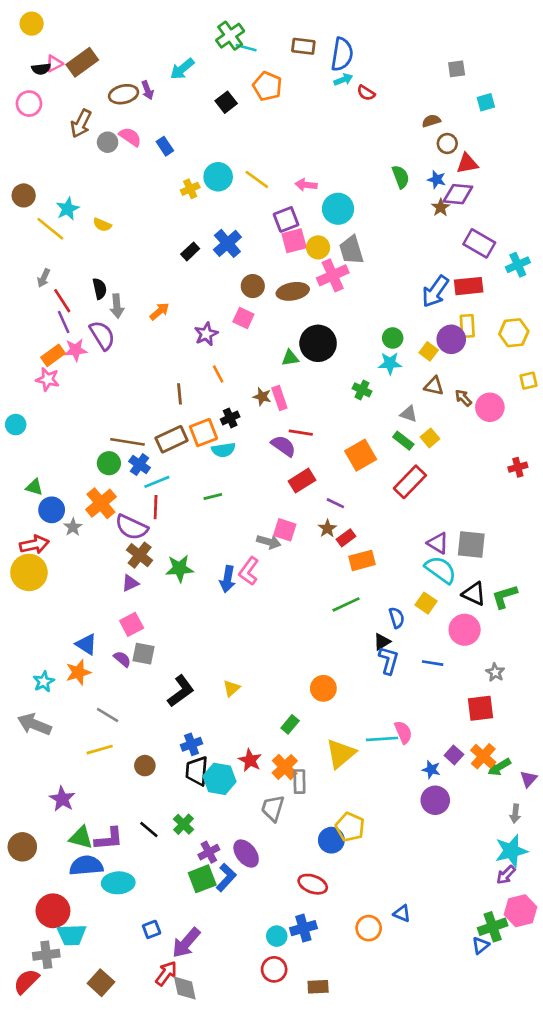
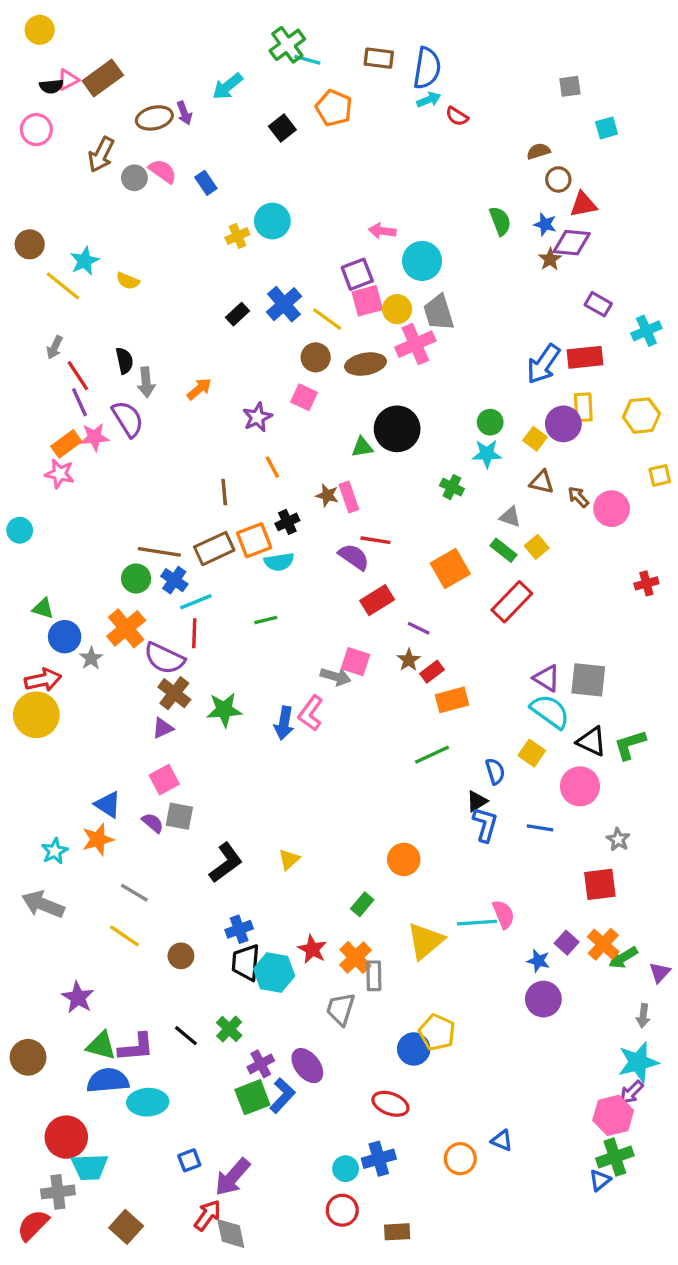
yellow line: (257, 179) -> (327, 319), moved
purple rectangle: (479, 243) -> (598, 304), size x0.7
yellow line: (100, 750) -> (124, 936), turned 50
pink hexagon: (521, 911) -> (613, 1115), moved

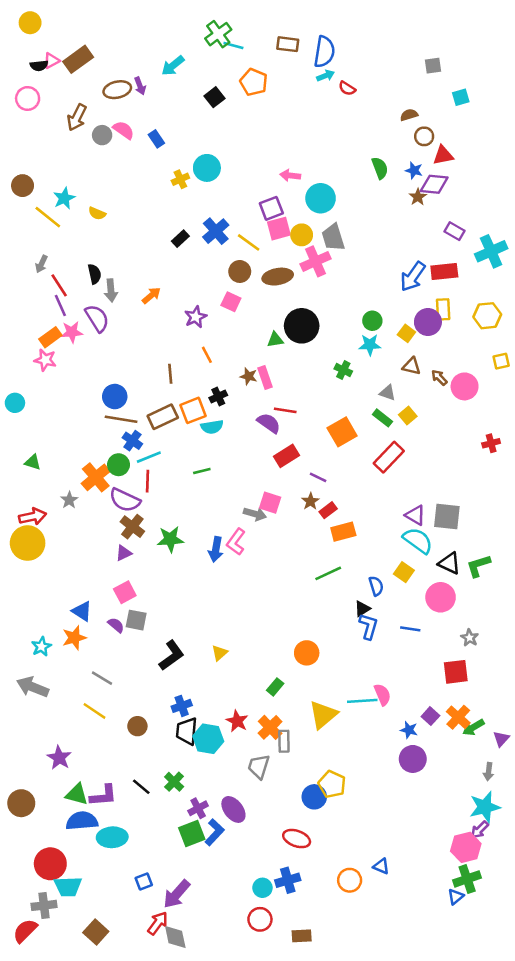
cyan cross: (646, 331) -> (491, 251), size x1.4
green circle: (136, 578) -> (119, 465), moved
blue circle: (65, 637) -> (115, 397), moved

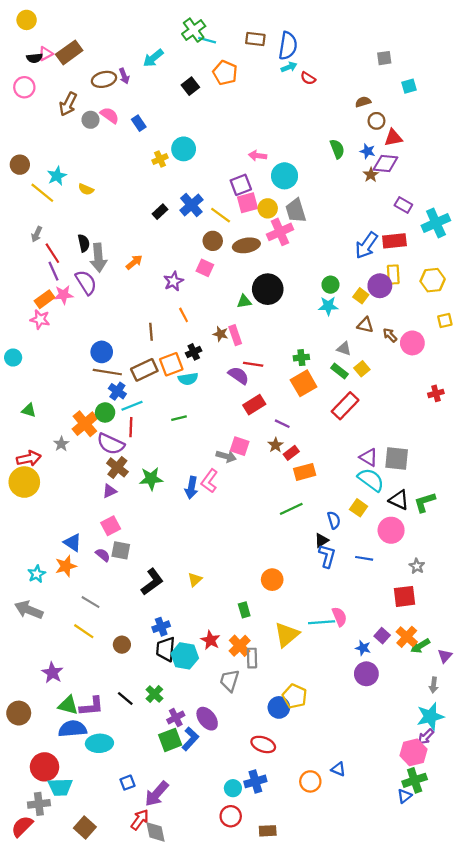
gray arrow: (111, 290) -> (98, 258), size x1.4
green cross: (343, 370) -> (301, 358), moved, turned -32
green rectangle: (275, 687) -> (244, 610), turned -56

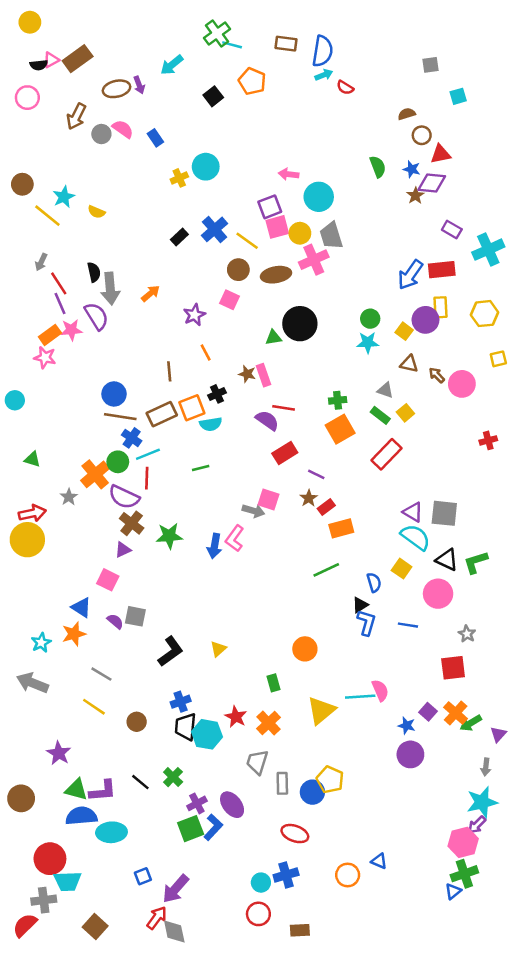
pink square: (111, 526) -> (108, 580), moved, turned -36
gray rectangle: (252, 658) -> (282, 783), moved

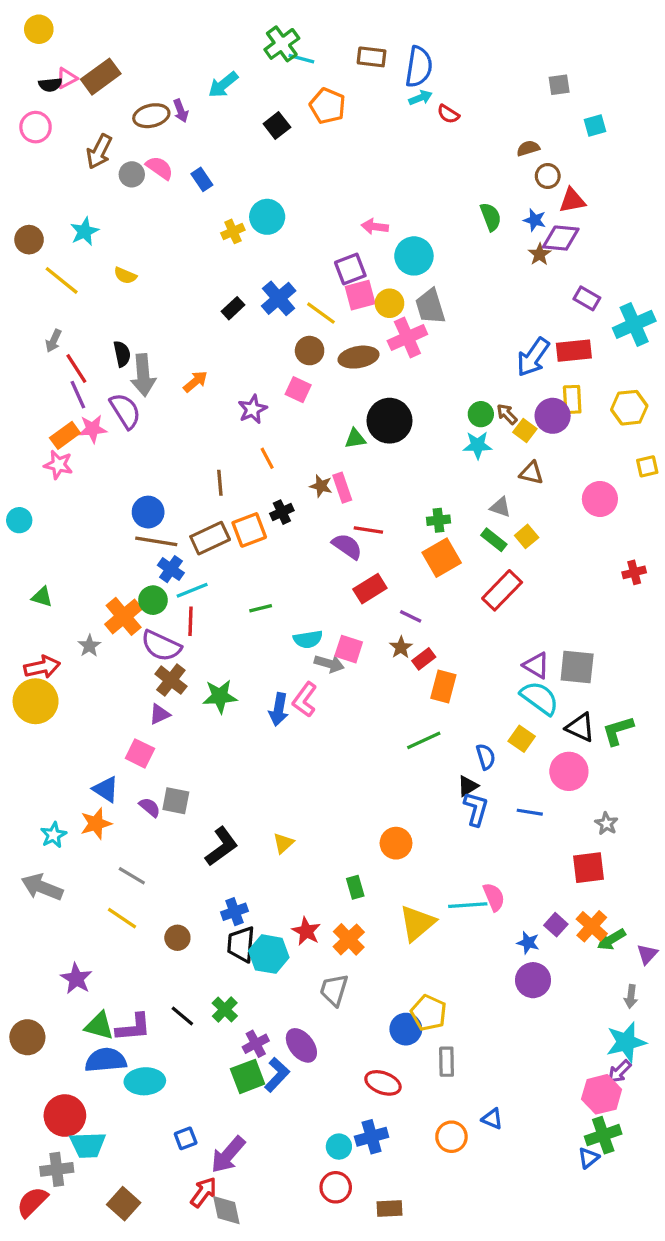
cyan star: (64, 197) -> (84, 231), moved
brown arrow: (437, 375) -> (507, 414), moved
cyan semicircle: (211, 424) -> (308, 639), moved
orange rectangle: (341, 528) -> (443, 687), turned -60
gray rectangle: (282, 783) -> (447, 1062), moved

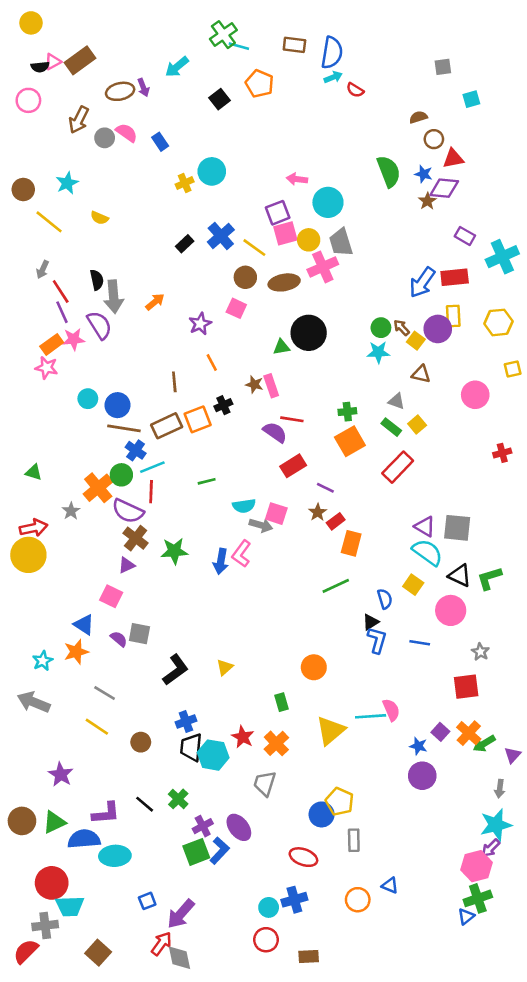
green semicircle: (491, 217) -> (389, 171), size x1.4
cyan circle: (19, 520) -> (88, 399), moved
green triangle: (99, 1026) -> (54, 822), moved, turned -40

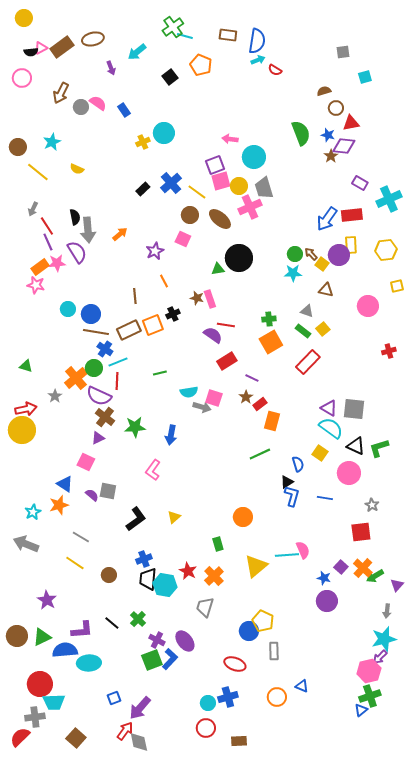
brown ellipse: (120, 91) -> (93, 39), moved
brown ellipse: (284, 282) -> (220, 219), turned 50
pink L-shape: (241, 554) -> (153, 470), moved
purple cross: (203, 826) -> (157, 640), turned -35

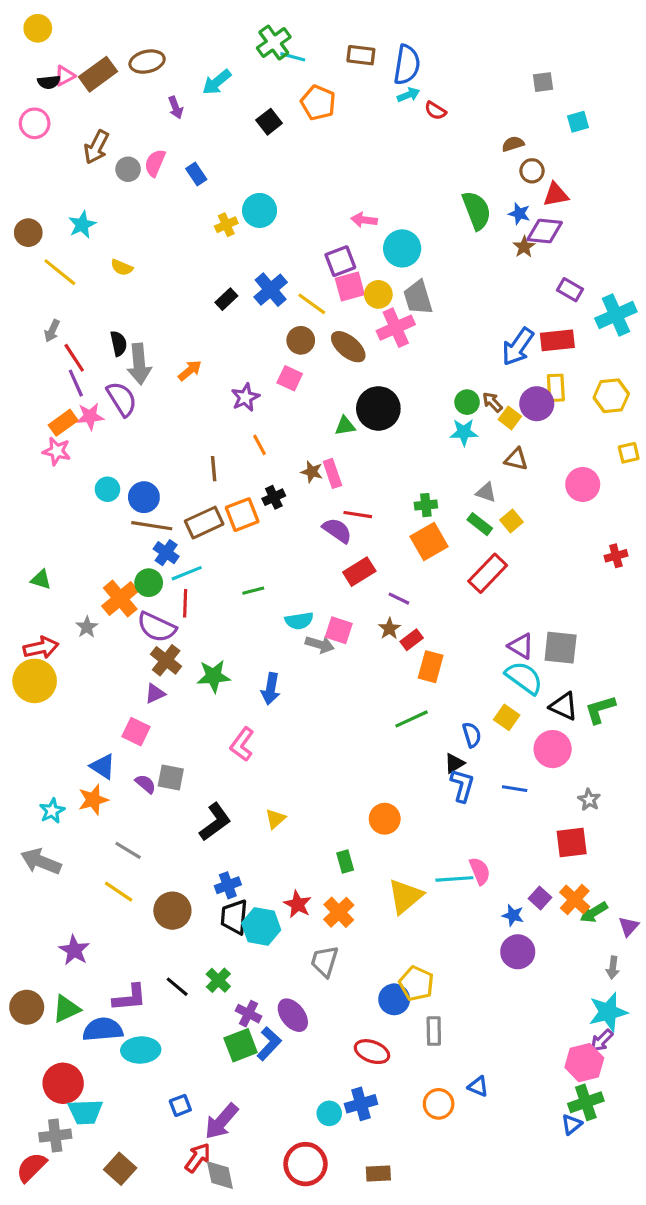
pink semicircle: (98, 103) -> (155, 163), turned -102
brown circle: (109, 575) -> (172, 911), size x1.5
red circle: (206, 728) -> (305, 1164), moved, size x1.4

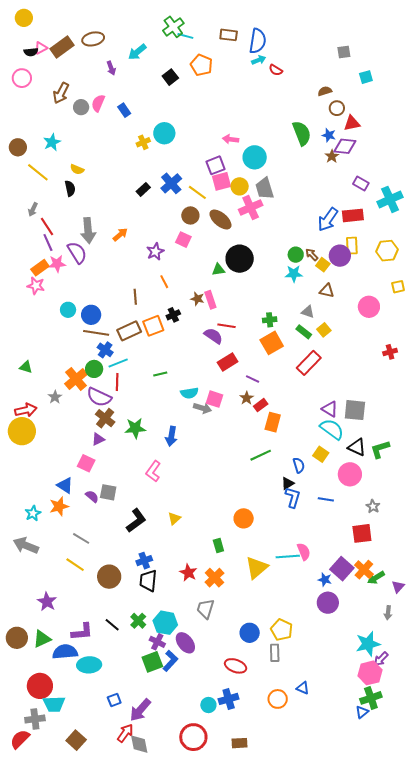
black semicircle: (119, 343) -> (70, 188), moved
purple square: (540, 898) -> (342, 569), size x1.6
cyan hexagon: (261, 926) -> (165, 623), moved
yellow pentagon: (416, 983) -> (282, 630), moved
cyan star: (608, 1012) -> (368, 644), moved

